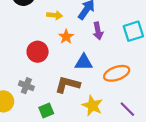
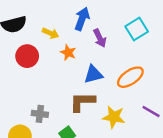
yellow arrow: (55, 15) -> (51, 33), turned 32
red circle: (38, 52) -> (27, 56), moved

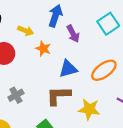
gray cross: (40, 114) -> (16, 95), moved, turned -35

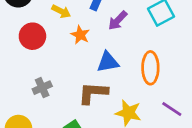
purple arrow: (73, 34) -> (118, 20), turned 66
orange ellipse: (104, 70) -> (150, 68), turned -60

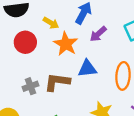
orange star: (80, 35) -> (66, 44), size x1.5
brown L-shape: (93, 93) -> (57, 82), moved

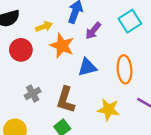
yellow arrow: (51, 23) -> (44, 27), turned -42
brown L-shape: (57, 82) -> (66, 100), moved, turned -72

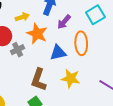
orange ellipse: (125, 69) -> (81, 43), moved
gray cross: (33, 93) -> (18, 50), moved
yellow star: (108, 110) -> (71, 78), moved

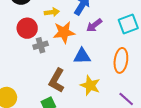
orange star: (37, 34) -> (64, 32), turned 30
orange ellipse: (81, 43) -> (121, 60), moved

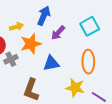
yellow star: (90, 85) -> (75, 88), moved

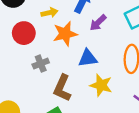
gray cross: (11, 59) -> (41, 64), moved
yellow star: (75, 88) -> (101, 85), moved

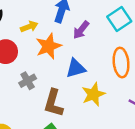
yellow star: (101, 85) -> (93, 94), turned -30

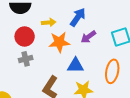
gray cross: (28, 81) -> (26, 59), moved

